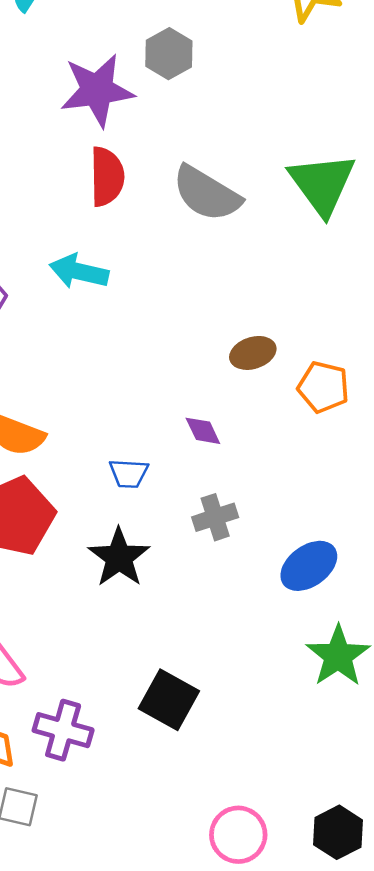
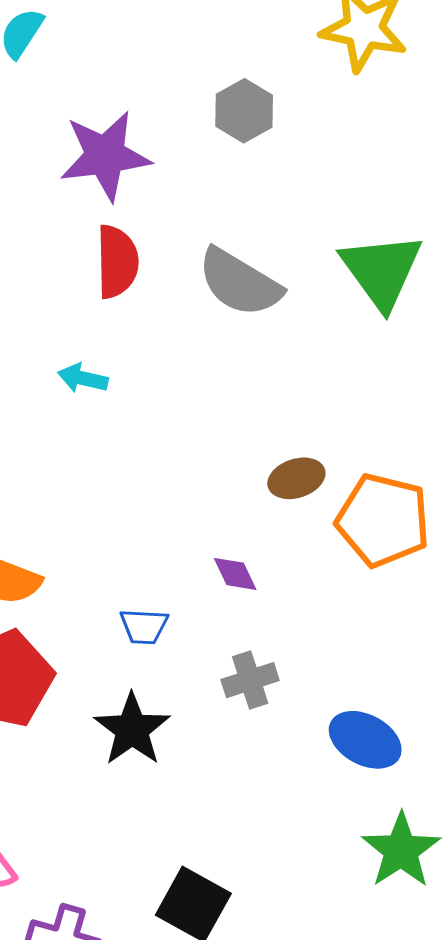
gray hexagon: (169, 54) -> (244, 111), moved
cyan arrow: (79, 271) -> (83, 378), size x0.7
orange pentagon: (323, 387) -> (383, 520), size x1.5
blue ellipse: (309, 566) -> (365, 740), turned 64

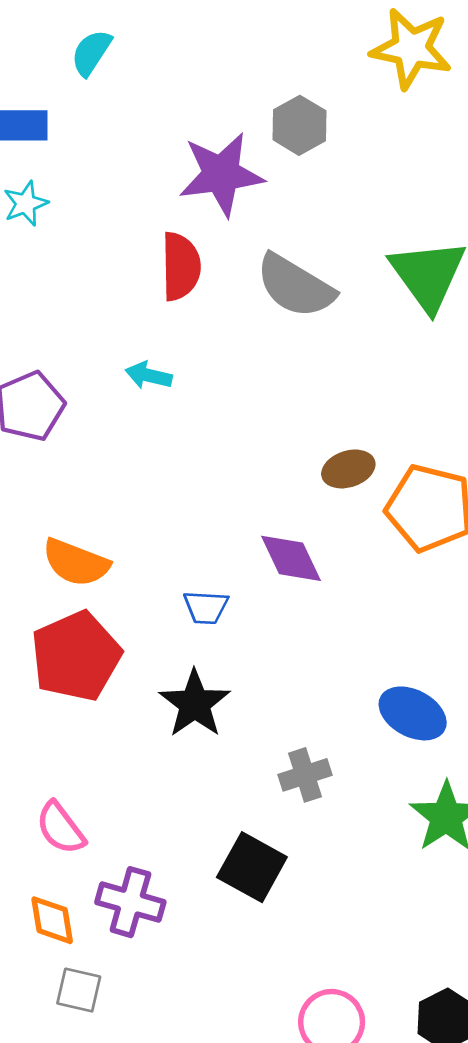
purple star: (105, 156) -> (221, 174), moved
purple diamond: (235, 574) -> (291, 558), size x1.5
gray cross: (250, 680) -> (305, 775), moved

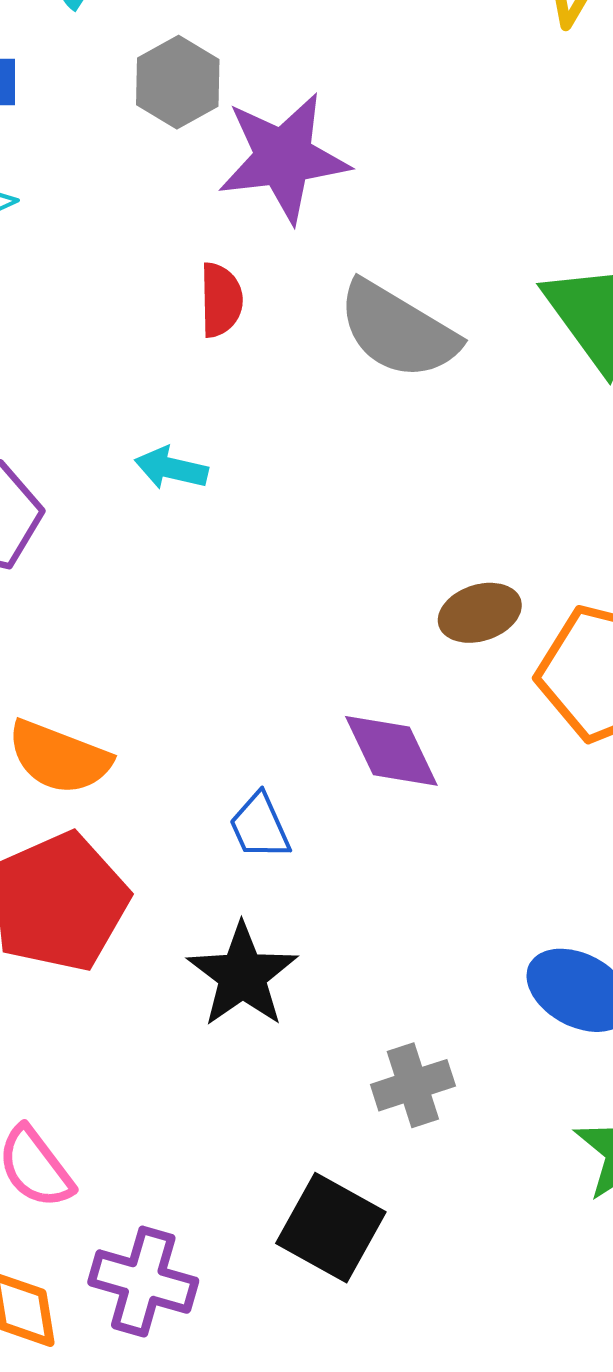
gray hexagon: (299, 125) -> (178, 82), moved
red semicircle: (181, 266) -> (221, 300), size x0.7
blue trapezoid: (206, 607) -> (260, 826), turned 63

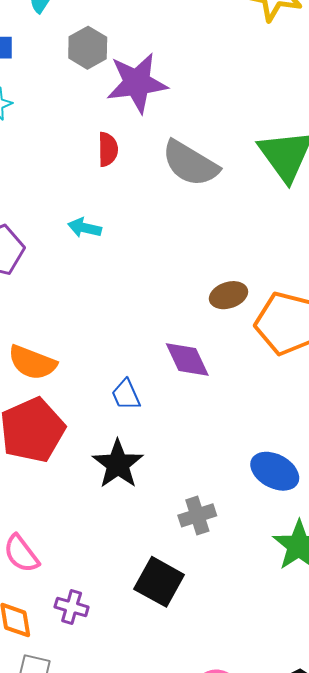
purple cross: (143, 1282) -> (72, 607), size x0.7

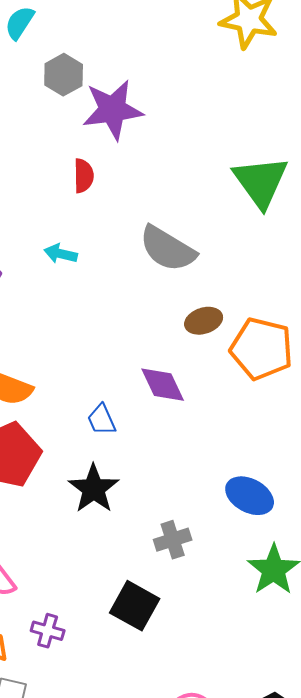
gray semicircle: (190, 163) -> (168, 249), moved

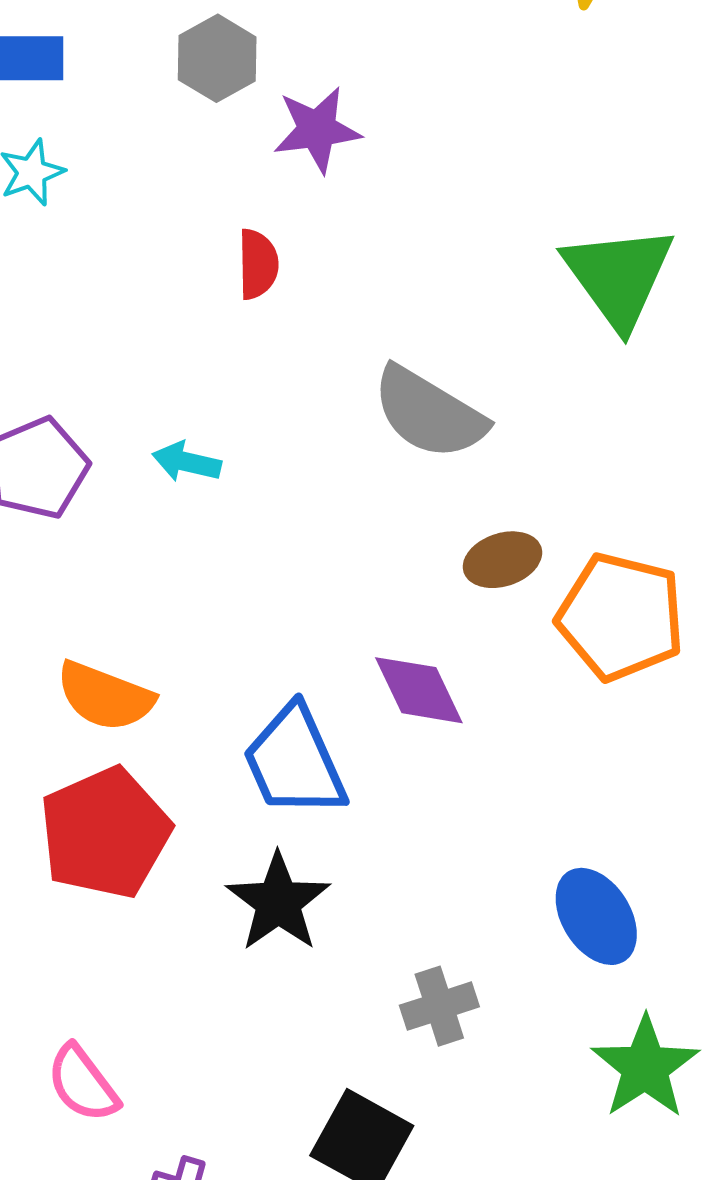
purple star: (113, 110) -> (317, 130), size x0.7
cyan arrow: (61, 254) -> (187, 462), moved
blue trapezoid: (102, 420) -> (295, 761), size x1.8
blue ellipse: (250, 496) -> (596, 916), turned 30

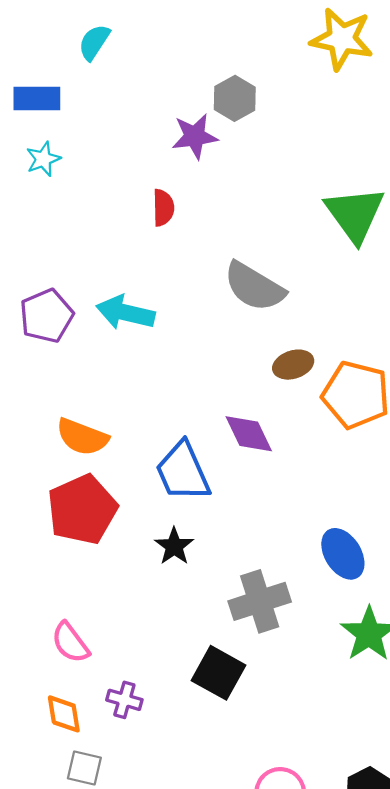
gray hexagon: (217, 58) -> (235, 98), moved
cyan arrow: (187, 462) -> (125, 313), size x1.6
black star: (278, 902) -> (174, 546), size x0.7
gray cross: (439, 1006) -> (260, 601), size x1.5

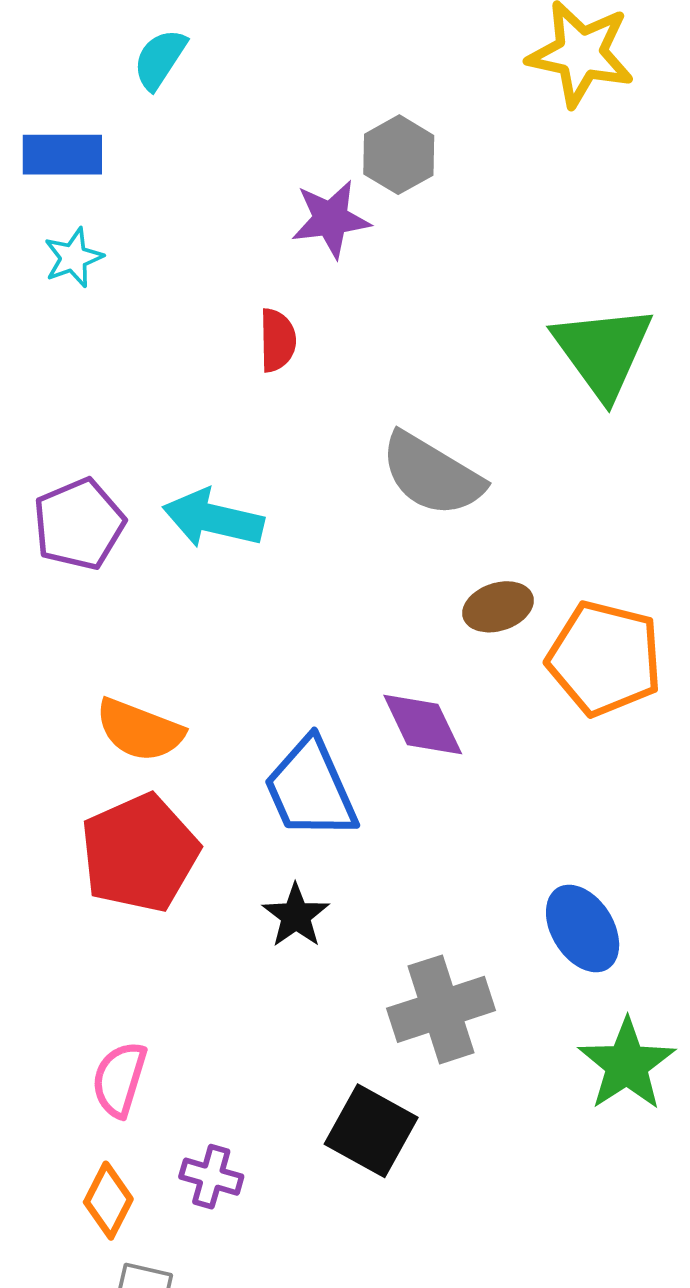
pink semicircle: (70, 643) -> (119, 1079), turned 54
orange diamond: (64, 714) -> (108, 1201), turned 36

